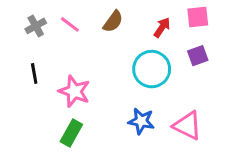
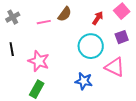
pink square: (198, 17) -> (122, 11), turned -35
pink line: (70, 24) -> (44, 22), moved, turned -48
pink triangle: (187, 126) -> (115, 67), moved

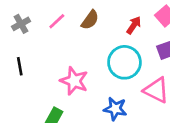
pink line: (44, 22) -> (57, 21), moved, turned -32
pink star: (39, 61) -> (74, 81), moved

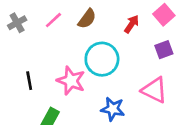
cyan circle: (124, 62) -> (102, 59), moved
black line: (20, 66) -> (29, 81), moved

